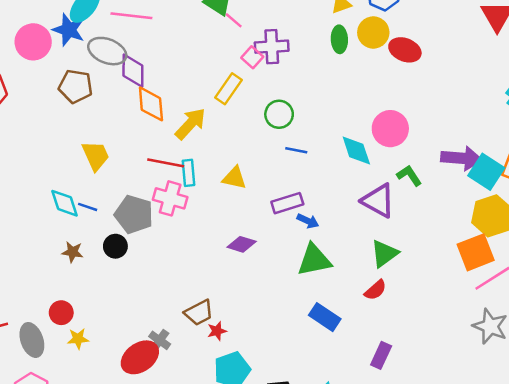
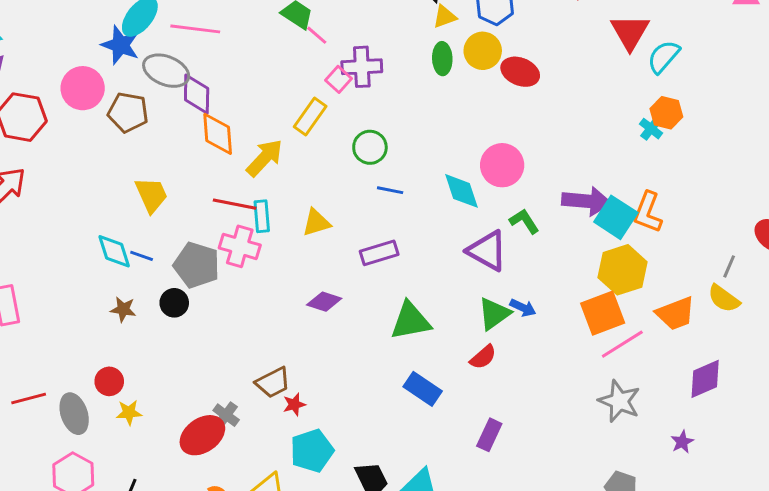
pink circle: (33, 42) -> (83, 88), moved
yellow triangle: (234, 178) -> (316, 223), turned -30
blue arrow: (308, 221) -> (523, 308), moved

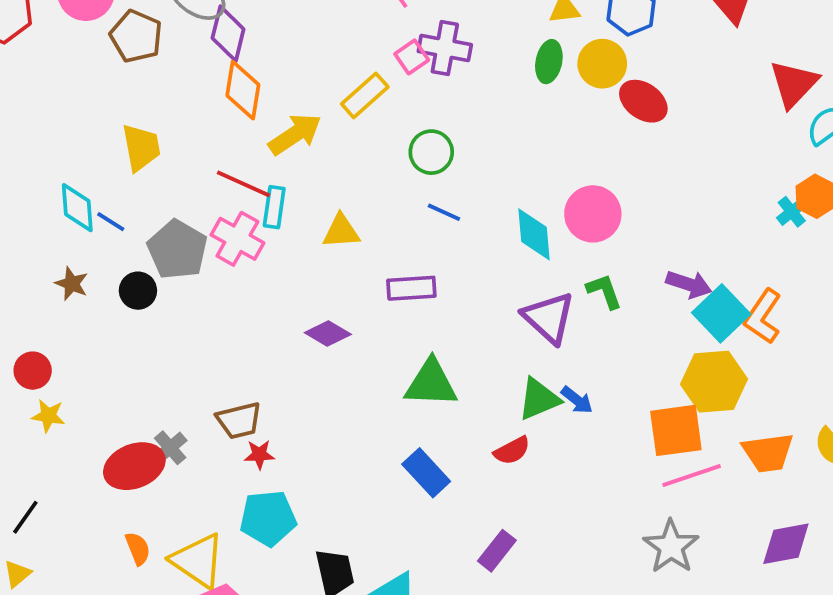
purple arrow: (587, 201) -> (689, 284), size x0.7

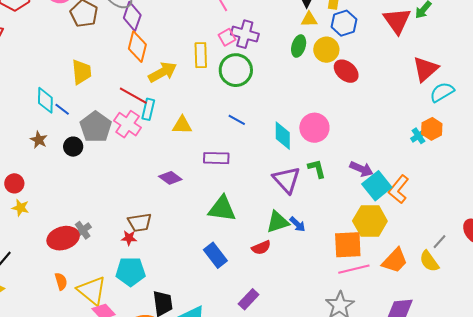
yellow rectangle: (365, 95) -> (201, 55), turned -55
green circle: (431, 152) -> (236, 70), moved, size x1.4
brown trapezoid: (239, 420) -> (140, 222), moved
orange trapezoid: (768, 453) -> (395, 261), turned -44

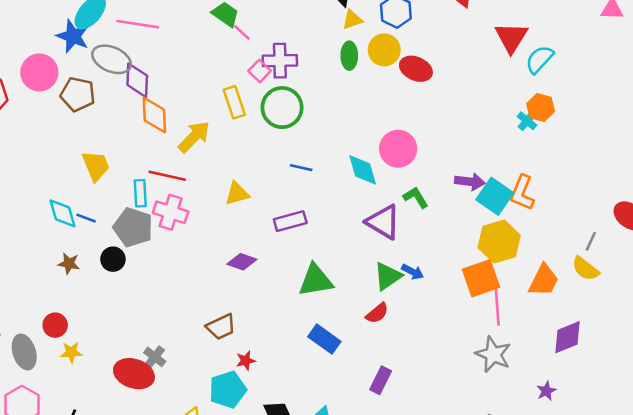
cyan rectangle: (148, 109) -> (140, 193), moved
red ellipse: (63, 238) -> (134, 374), turned 52
red star: (129, 238) -> (246, 361), moved
pink line: (354, 269) -> (497, 305), turned -64

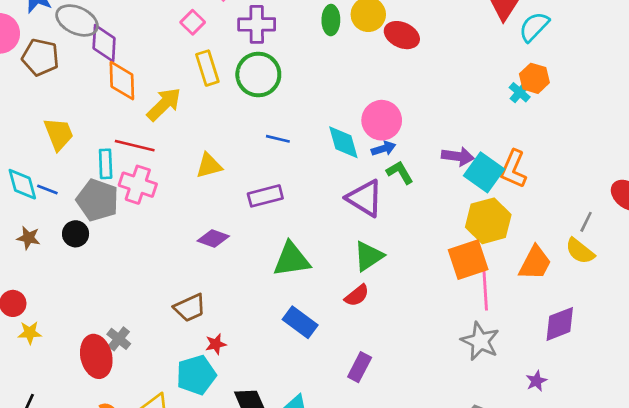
pink square: (260, 71) -> (193, 22), moved
blue arrow: (413, 272) -> (384, 148), moved, turned -45
red ellipse: (134, 374) -> (96, 356), turned 57

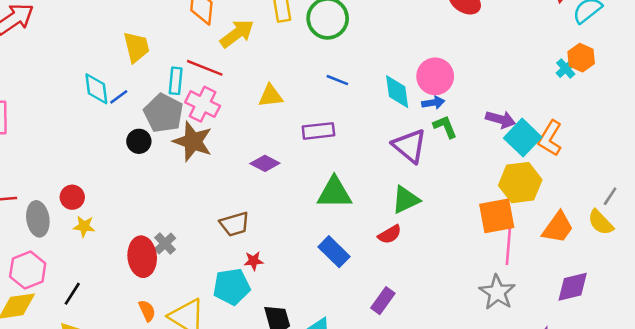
blue line: (47, 190) -> (119, 97), turned -66
brown star: (28, 238) -> (193, 141), moved, size x1.8

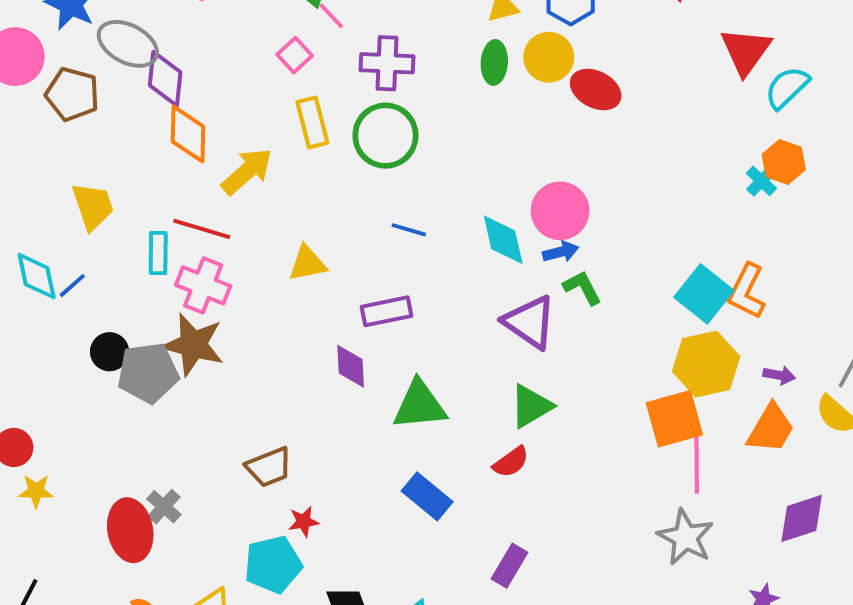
gray pentagon: (163, 113) -> (148, 373), moved, turned -30
purple arrow: (500, 119) -> (779, 375), moved, size x0.7
purple diamond: (265, 163) -> (351, 366), moved, turned 64

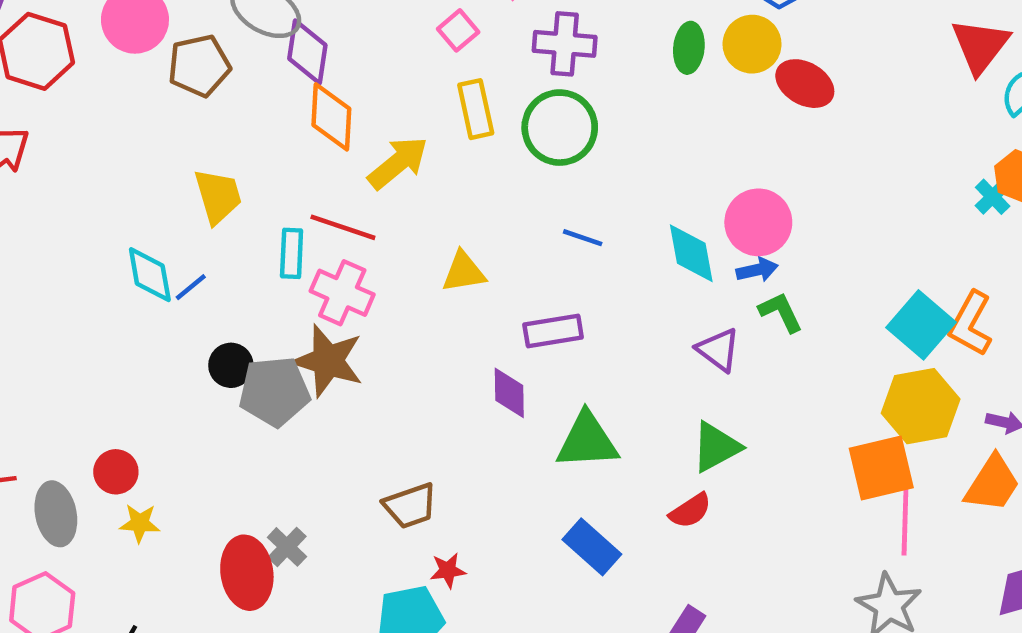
brown pentagon: (72, 94) -> (199, 66), turned -30
purple triangle: (530, 322) -> (718, 350), size x0.7

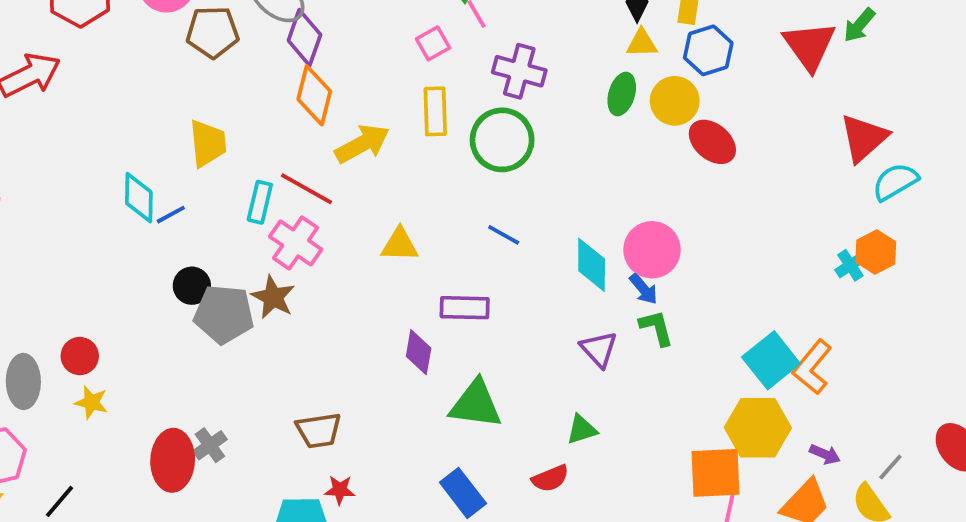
blue arrow: (757, 270) -> (644, 289), turned 52
brown star: (328, 361) -> (273, 297), size x0.7
green triangle: (716, 447) -> (582, 429), size x0.7

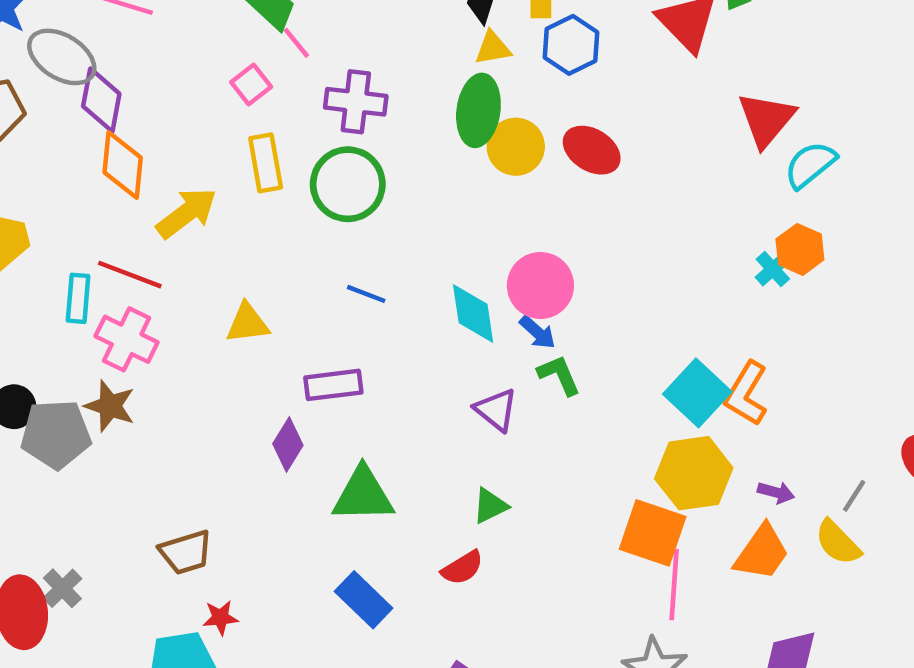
green ellipse: (622, 94) -> (478, 110), size x1.4
yellow circle: (675, 101) -> (516, 147), moved
purple diamond: (419, 352) -> (288, 445), turned 30
orange square: (716, 473) -> (653, 533), turned 30

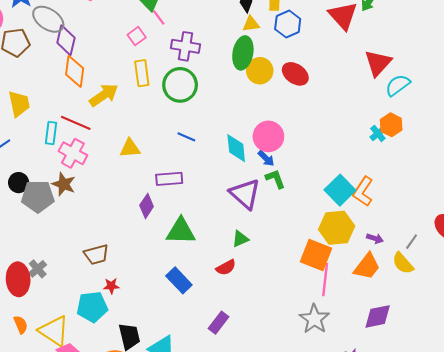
purple triangle: (496, 410) -> (245, 194), size x1.5

